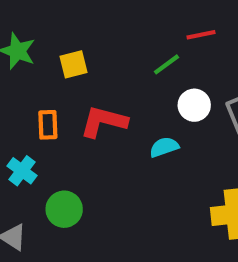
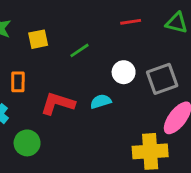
green line: (167, 64) -> (79, 50), moved
red L-shape: (104, 122) -> (58, 103), moved

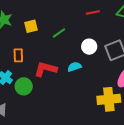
green circle: (27, 143) -> (24, 86), moved

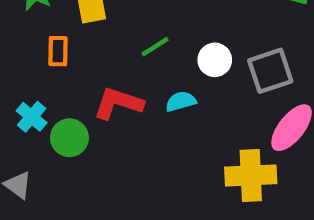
green line: (59, 33) -> (155, 47), moved
orange rectangle: (18, 55) -> (58, 51), moved

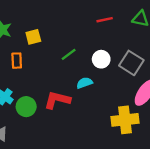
gray square: (270, 71) -> (131, 63), turned -35
red L-shape: (118, 103) -> (57, 100), moved

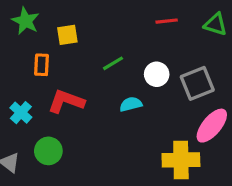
gray square: (131, 63) -> (197, 83), turned 30
red L-shape: (57, 100) -> (66, 101), moved
green circle: (26, 107) -> (48, 151), moved

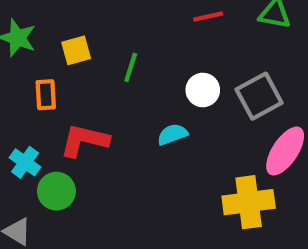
green line: (113, 63) -> (131, 67), moved, turned -35
green circle: (48, 151) -> (56, 191), moved

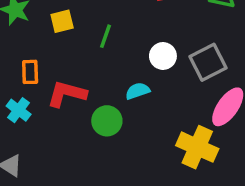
orange rectangle: (46, 95) -> (30, 72), moved
green circle: (56, 191) -> (107, 121), moved
yellow cross: (249, 202) -> (197, 147), turned 30

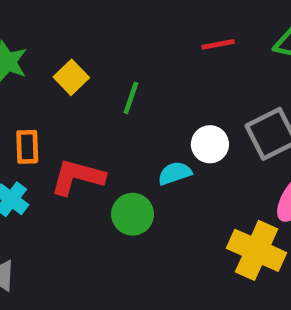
yellow square: (62, 21) -> (71, 77), turned -30
white circle: (163, 56) -> (210, 144), moved

